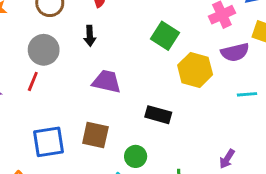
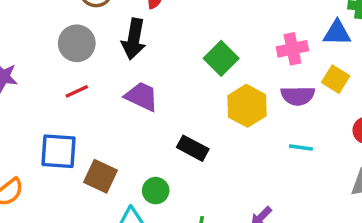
black arrow: (90, 36) -> (134, 39), size x1.6
red line: (33, 81) -> (77, 91), moved, turned 30
brown square: (95, 135) -> (101, 176), moved

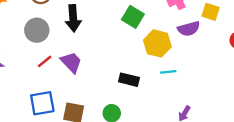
purple trapezoid: (142, 96) -> (71, 62), moved, turned 35
cyan line: (301, 148) -> (168, 72), moved

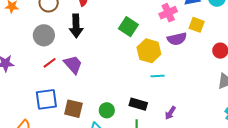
black rectangle: (129, 80) -> (138, 104), moved

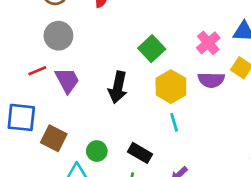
pink cross: (168, 13) -> (208, 43), turned -30
black arrow: (76, 26) -> (118, 87), moved
gray circle: (44, 35) -> (58, 36), moved
cyan line: (158, 76) -> (174, 122), turned 64

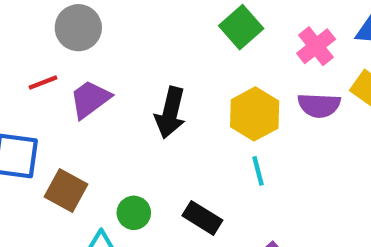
green square: (152, 49) -> (241, 27), moved
purple trapezoid: (67, 80) -> (90, 99), turned -100

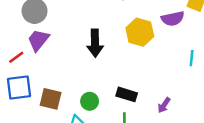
red line: (43, 82) -> (16, 57), moved
purple trapezoid: (90, 99) -> (38, 40), moved
cyan line: (258, 171) -> (192, 58), moved, turned 35

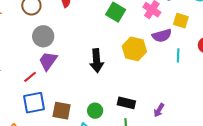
cyan line: (192, 58) -> (178, 55), moved

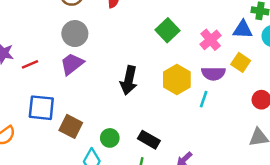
cyan line: (178, 55) -> (204, 99), moved
red line: (30, 77) -> (30, 64), moved

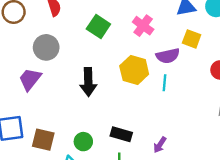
green square: (168, 30) -> (98, 26), moved
gray circle: (75, 34) -> (46, 47), moved
pink cross: (211, 40) -> (143, 26), moved

